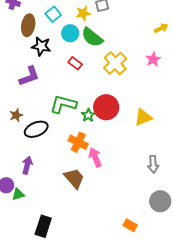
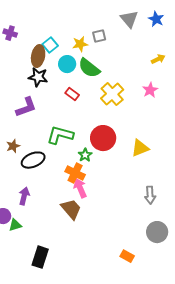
brown ellipse: (28, 25) -> (38, 56), moved
green star: (88, 115) -> (85, 155), moved
pink arrow: (95, 157) -> (80, 188), moved

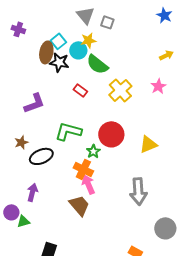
gray triangle: (129, 19) -> (85, 15), moved
gray square: (99, 36) -> (107, 22), moved, turned 32
cyan circle: (67, 64) -> (78, 50), moved
black star: (38, 77) -> (59, 62), moved
gray arrow: (150, 195) -> (138, 191), moved, size x1.5

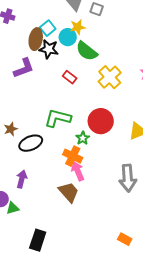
purple L-shape: (34, 103) -> (24, 68), moved

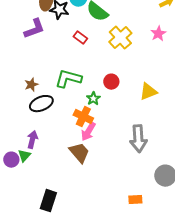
red circle: (101, 121) -> (111, 82), size x0.6
brown star: (11, 129) -> (31, 85), moved
pink arrow: (78, 171) -> (88, 132), turned -126
green triangle: (13, 208) -> (24, 156), moved, turned -32
orange rectangle: (125, 239) -> (135, 200), turned -32

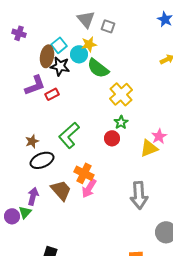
pink star: (158, 34) -> (159, 136), moved
red rectangle: (80, 38) -> (52, 94), moved, turned -64
green L-shape: (68, 79) -> (69, 135), turned -56
green star: (93, 99) -> (121, 122), moved
brown trapezoid: (79, 153) -> (61, 190), moved

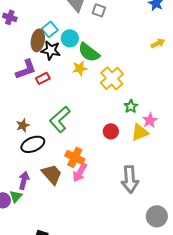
yellow star: (89, 44) -> (80, 68), moved
green star: (121, 122) -> (131, 106), moved
red circle: (112, 138) -> (111, 131), moved

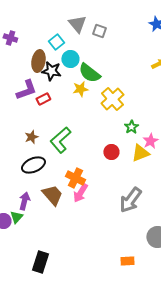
cyan square: (50, 29) -> (56, 42), moved
brown star: (23, 125) -> (31, 137), moved
gray arrow: (130, 179) -> (130, 200), turned 40

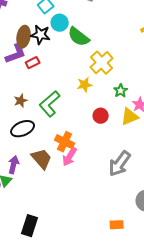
brown ellipse: (38, 61) -> (24, 37), moved
yellow star: (80, 89) -> (85, 85), moved

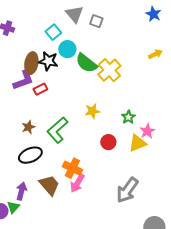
yellow cross: (102, 63) -> (109, 70), moved

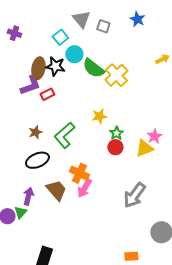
blue star: (153, 14) -> (137, 19), moved
green star: (128, 117) -> (116, 133), moved

